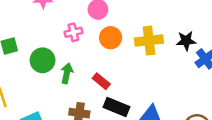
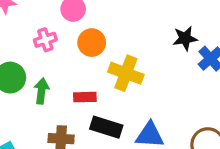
yellow cross: (149, 41) -> (126, 73), moved, turned 32
red rectangle: (101, 81) -> (85, 97), turned -36

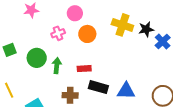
yellow cross: (126, 73) -> (122, 25), moved

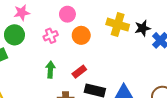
green circle: (37, 58) -> (14, 35), moved
red rectangle: (84, 69) -> (79, 72), turned -32

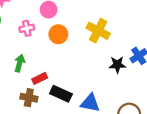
black star: (143, 28) -> (117, 65), moved
red rectangle: (79, 72) -> (40, 78), moved

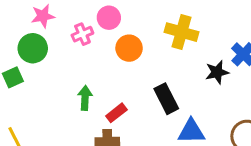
pink cross: (27, 28) -> (82, 34), moved
black rectangle: (61, 94) -> (166, 99), moved, turned 50

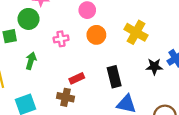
pink cross: (82, 34) -> (61, 39), moved
green arrow: (85, 98) -> (31, 61), moved

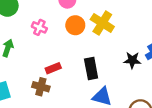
yellow cross: (136, 32) -> (102, 23), moved
pink cross: (61, 39) -> (39, 27), turned 32

